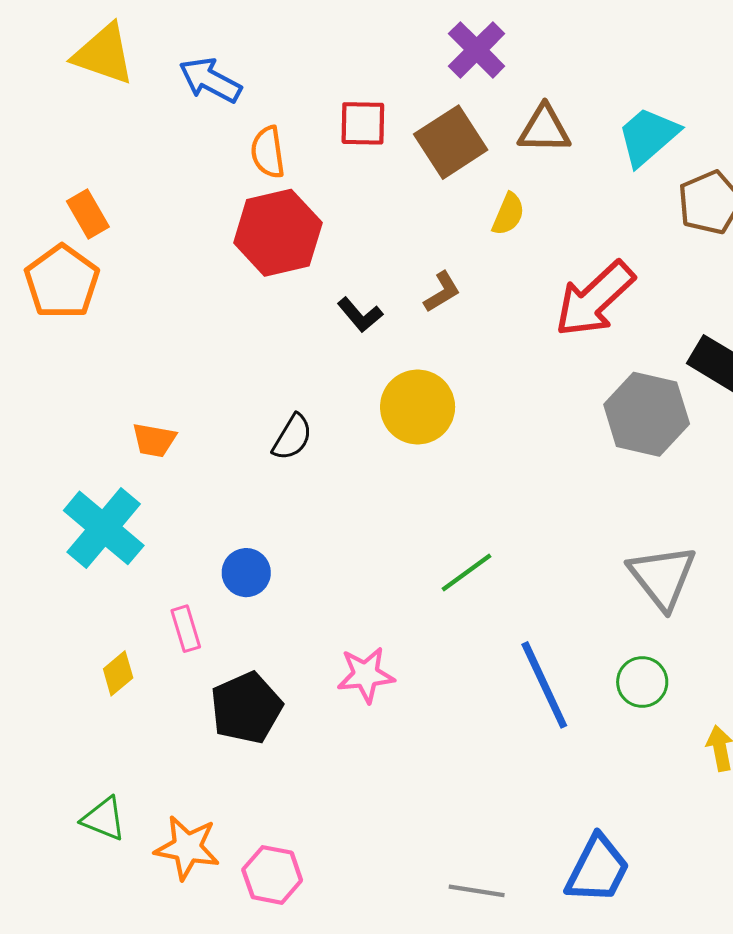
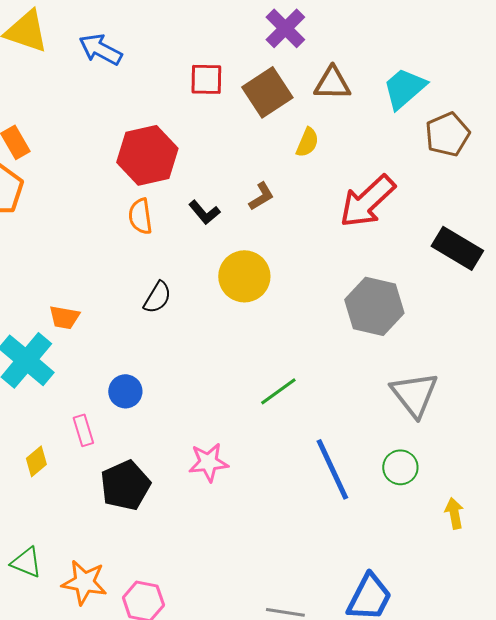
orange semicircle: (268, 152) -> (140, 216), moved
gray hexagon: (647, 414) -> (374, 306), moved
orange trapezoid: (154, 440) -> (64, 317), moved

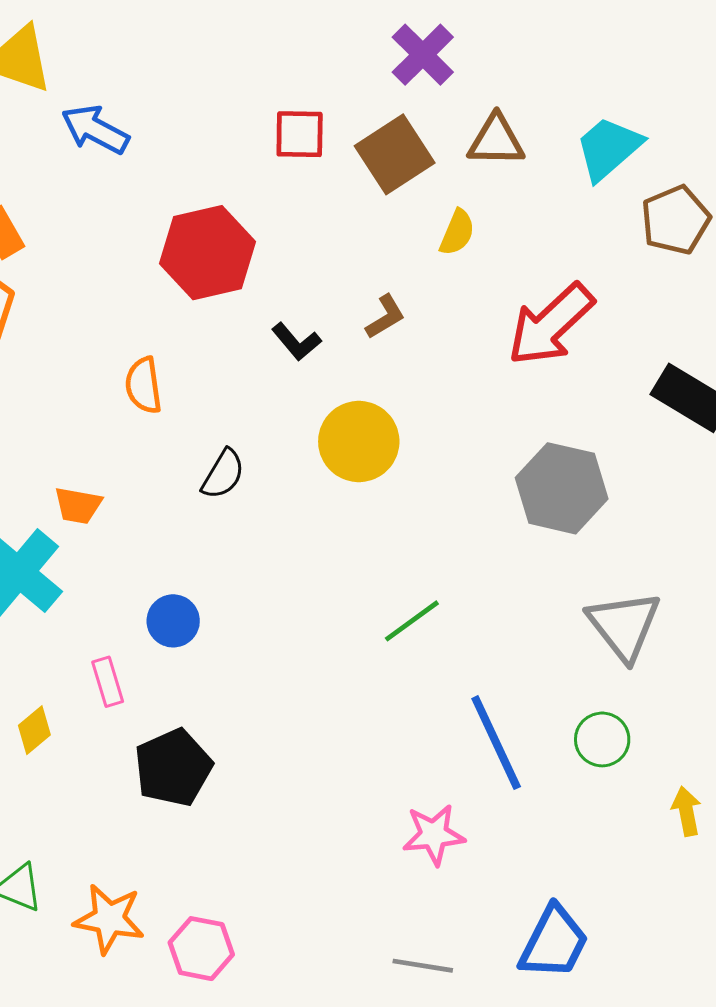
blue arrow: (100, 49) -> (95, 129), moved
orange semicircle: (140, 216) -> (144, 385), moved
pink star: (208, 462) -> (434, 835), moved

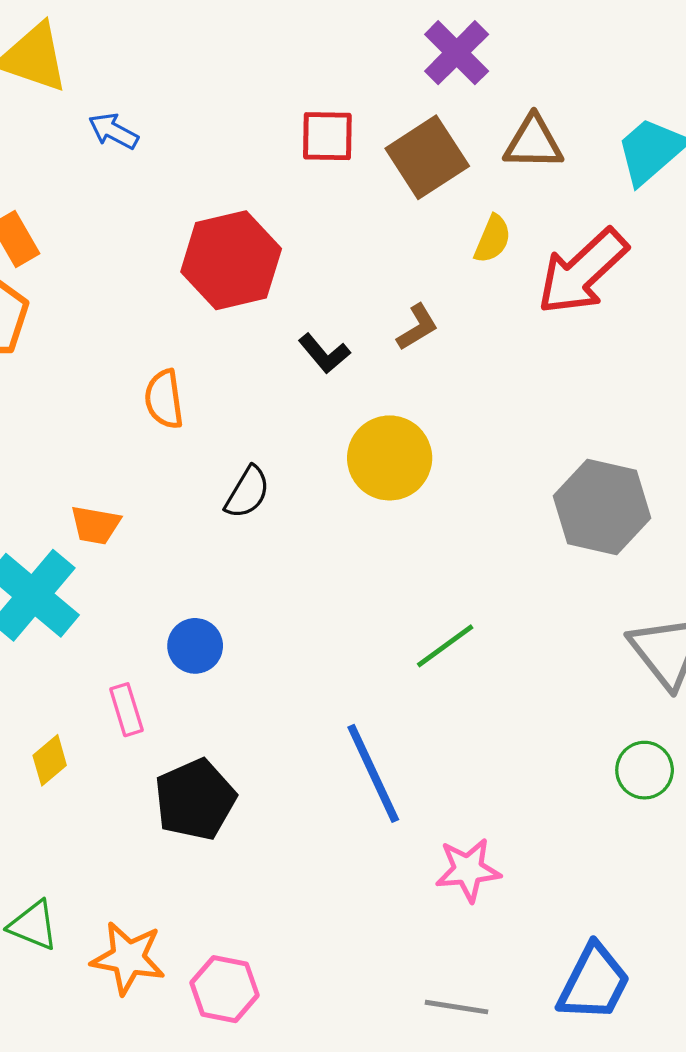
blue arrow: (95, 129) -> (113, 131), size x0.7
red arrow: (551, 324) -> (582, 272), moved
blue line: (496, 743) -> (373, 773), moved

